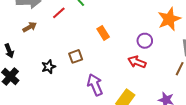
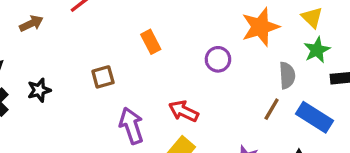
red arrow: (137, 62) -> (184, 111), moved
black star: (49, 67) -> (39, 90), moved

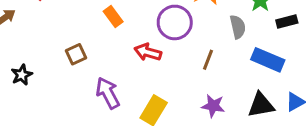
purple circle: (218, 59) -> (175, 22), size x1.5
brown line: (272, 109) -> (208, 60), moved
red arrow: (184, 111) -> (148, 52), moved

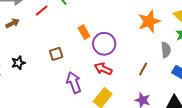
purple circle: (175, 22) -> (104, 44), moved
red arrow: (148, 52) -> (103, 69), moved

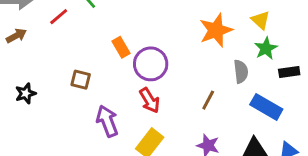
brown square: (56, 54) -> (81, 80), turned 32
red arrow: (103, 69) -> (150, 100), turned -144

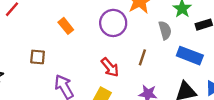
purple circle: (151, 64) -> (113, 23), moved
red arrow: (150, 100) -> (110, 67), moved

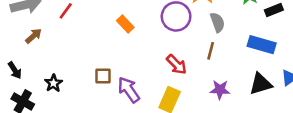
gray semicircle: (165, 30) -> (217, 22), moved
brown square: (38, 57) -> (103, 76), moved

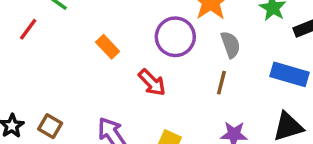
red arrow: (177, 65) -> (152, 82), moved
brown square: (103, 76) -> (50, 126), moved, turned 30

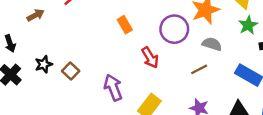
gray semicircle: (230, 45) -> (212, 44), turned -66
brown line: (221, 83) -> (199, 69), turned 35

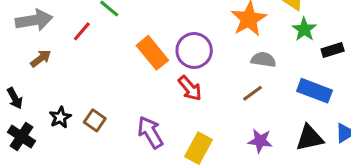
orange rectangle: (125, 25) -> (152, 53), size x1.5
purple circle: (174, 29) -> (194, 50), moved

